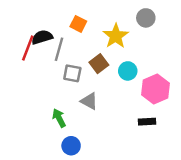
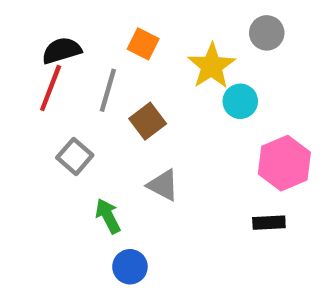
black semicircle: (42, 37) -> (62, 51), moved
brown square: (99, 64) -> (148, 121), moved
cyan circle: (128, 71) -> (240, 101), moved
gray square: (72, 73) -> (75, 156), moved, turned 30

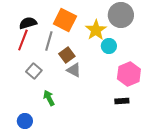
gray circle: (267, 33) -> (121, 15), size x1.6
orange square: (143, 44) -> (65, 20), size x1.6
gray triangle: (163, 185) -> (74, 70), moved
blue circle: (130, 267) -> (25, 121), moved

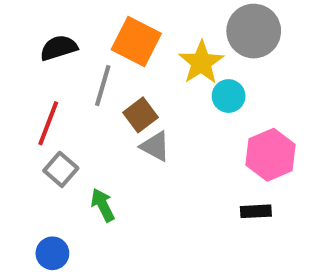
red line: (23, 40) -> (48, 123), moved
gray square: (34, 71) -> (61, 169), moved

